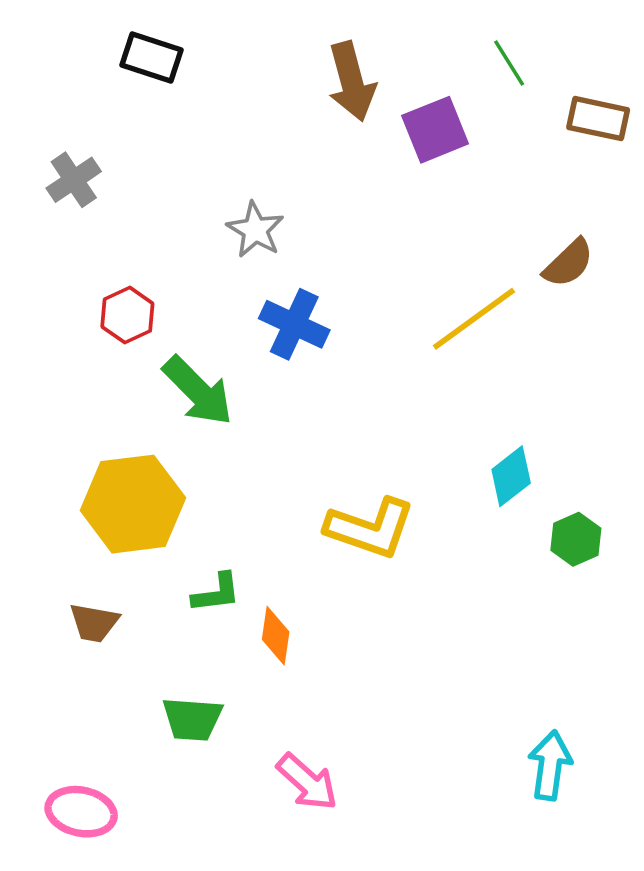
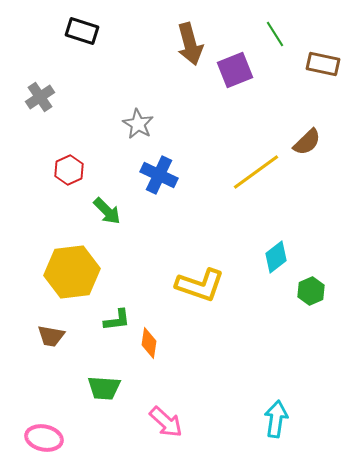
green arrow: (198, 391) -> (107, 211), size x0.7
cyan arrow: (550, 765) -> (276, 419), moved

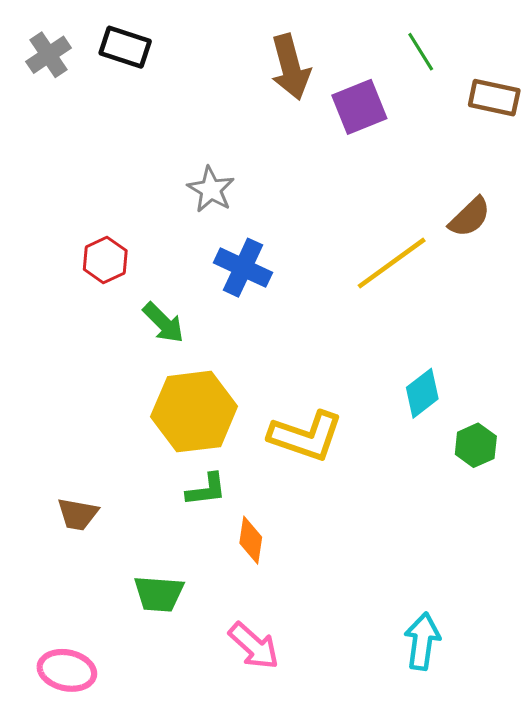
gray cross: (40, 97) -> (49, 55), moved
yellow hexagon: (72, 272) -> (194, 412), moved
green L-shape: (117, 320) -> (206, 490), moved
orange diamond: (149, 343) -> (251, 540), moved

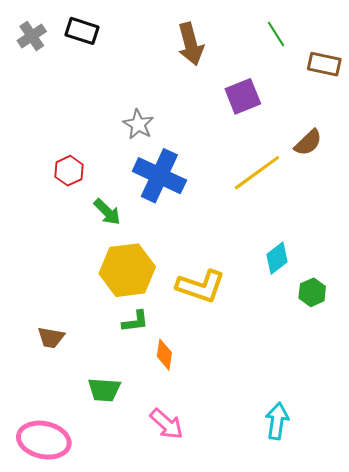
purple square: (359, 107) -> (243, 96), moved
blue cross: (243, 268) -> (159, 176), size x1.4
pink ellipse: (67, 670) -> (44, 440), size x1.4

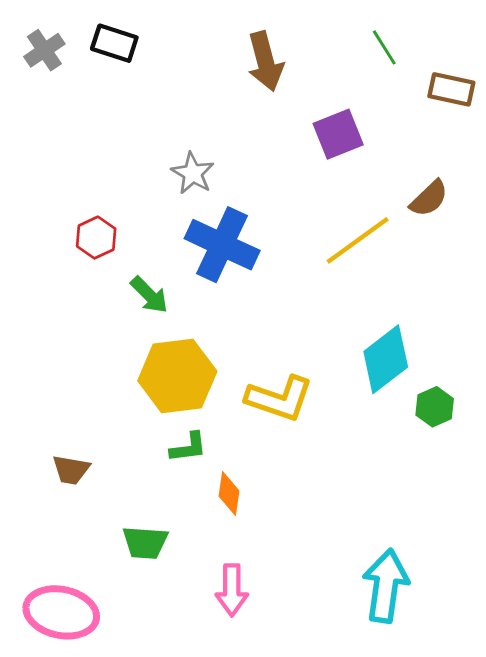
cyan diamond: (277, 258) -> (386, 359), size x1.5
cyan arrow: (277, 421) -> (386, 586), size x1.4
pink arrow: (166, 424) -> (232, 590), turned 48

